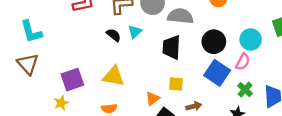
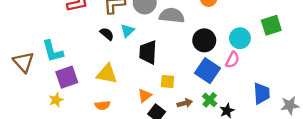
cyan L-shape: (31, 32) -> (53, 51), moved
black trapezoid: (171, 47) -> (148, 52), moved
green cross: (245, 90) -> (210, 100), moved

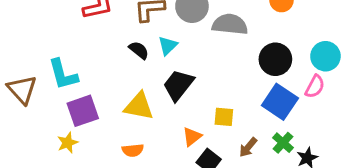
black trapezoid: (148, 52) -> (178, 85), moved, turned 35
brown arrow: (185, 103) -> (248, 147), turned 144

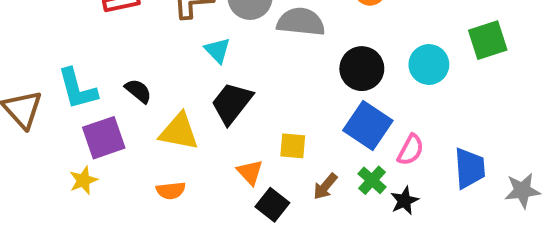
cyan triangle: (168, 46) -> (218, 50), turned -30
black semicircle: (139, 50) -> (138, 91), moved
pink semicircle: (315, 87) -> (411, 150), moved
orange triangle: (192, 137) -> (250, 172), turned -35

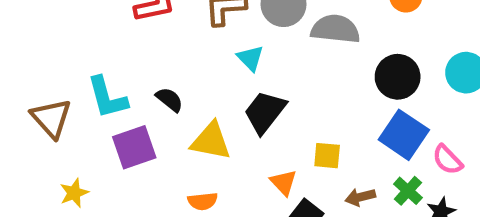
pink semicircle: (411, 150) -> (447, 160), turned 108
yellow star: (83, 180) -> (74, 193), moved
brown arrow: (325, 186) -> (360, 197), turned 36

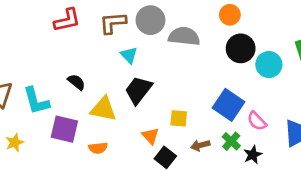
black circle: (398, 77) -> (241, 48), moved
cyan L-shape: (107, 98) -> (36, 101), moved
purple square: (134, 147) -> (64, 129), moved, turned 32

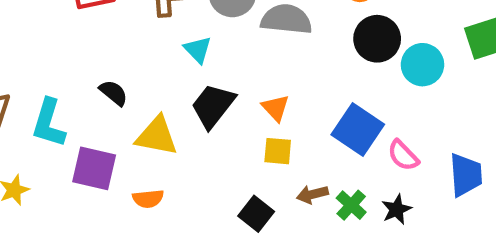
cyan L-shape: (36, 101) -> (49, 123), turned 32
orange triangle: (150, 136) -> (276, 108), moved
green cross: (231, 141) -> (351, 205), moved

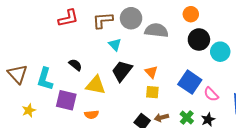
brown arrow: (312, 194) -> (161, 118), moved

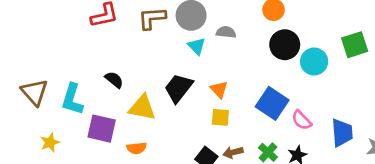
gray semicircle: (156, 30) -> (226, 32), size x0.6
cyan triangle: (115, 45) -> (197, 46), moved

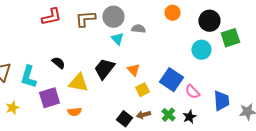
black circle: (285, 45) -> (209, 21), moved
yellow square: (220, 117) -> (142, 90), moved, turned -32
purple square: (102, 129) -> (49, 98), turned -30

